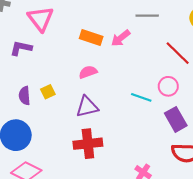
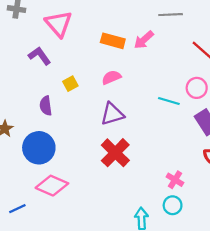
purple L-shape: (21, 48) -> (40, 56), turned 45
yellow square: (48, 92) -> (70, 84), moved
red cross: (88, 144) -> (115, 153), turned -36

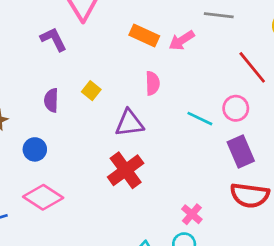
pink semicircle: (111, 77) -> (153, 83), moved, turned 102
yellow square: (70, 84) -> (91, 91), moved, turned -32
blue circle: (39, 148) -> (35, 149), size x0.6

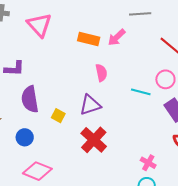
purple L-shape: (53, 39) -> (14, 69), moved, turned 130
yellow square: (91, 91) -> (58, 116), moved
purple semicircle: (51, 100) -> (30, 99), size x1.5

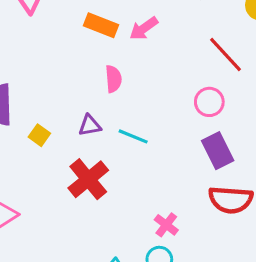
cyan line: (141, 92) -> (133, 136), moved
purple triangle: (90, 105) -> (90, 125), size x0.7

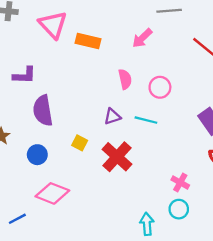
orange rectangle: (101, 25) -> (88, 41), moved
pink circle: (209, 102) -> (160, 87), moved
yellow square: (39, 135) -> (80, 143), moved

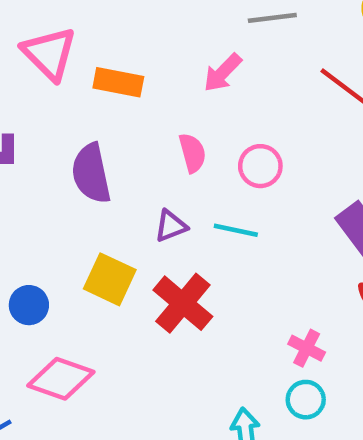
purple semicircle: (43, 111) -> (91, 173), moved
yellow square: (80, 143) -> (110, 279), size x1.6

